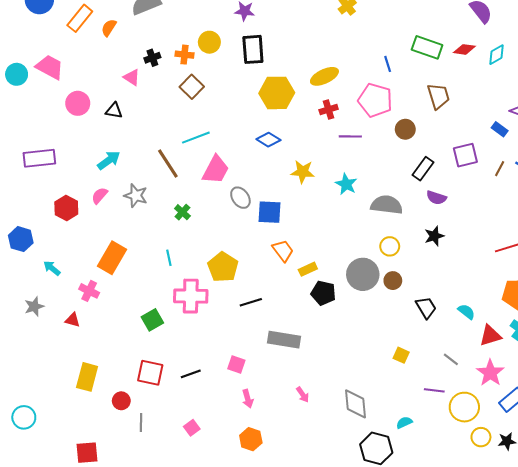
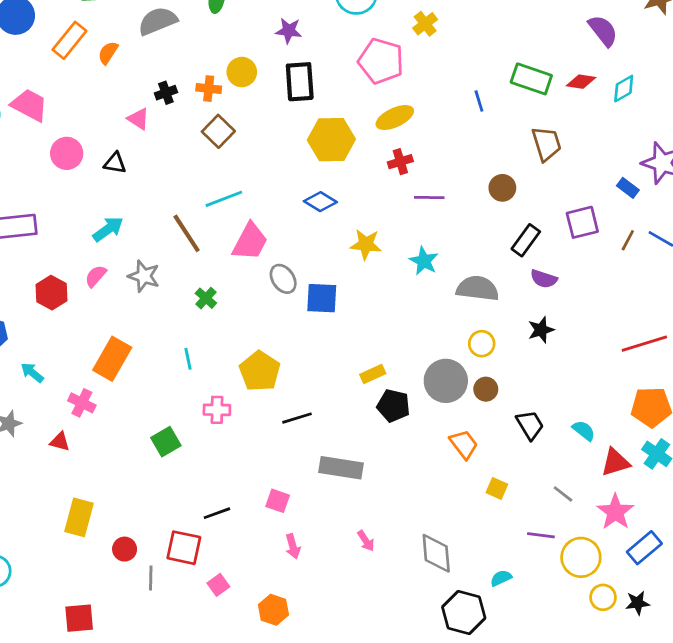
pink pentagon: (375, 100) -> (381, 61), moved
orange trapezoid: (283, 250) -> (464, 444), moved
pink cross: (191, 296) -> (217, 410), size x0.6
red square: (150, 373) -> (184, 548), moved
orange hexagon: (251, 439) -> (273, 610), moved

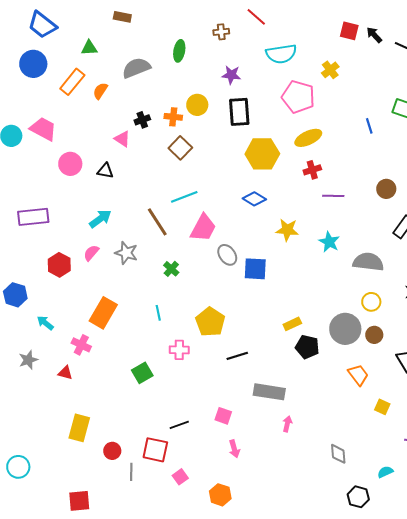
pink arrow: (366, 541) -> (287, 424), moved, turned -133
gray diamond: (436, 553) -> (338, 454), size x0.7
black hexagon: (464, 613) -> (358, 497), size x0.7

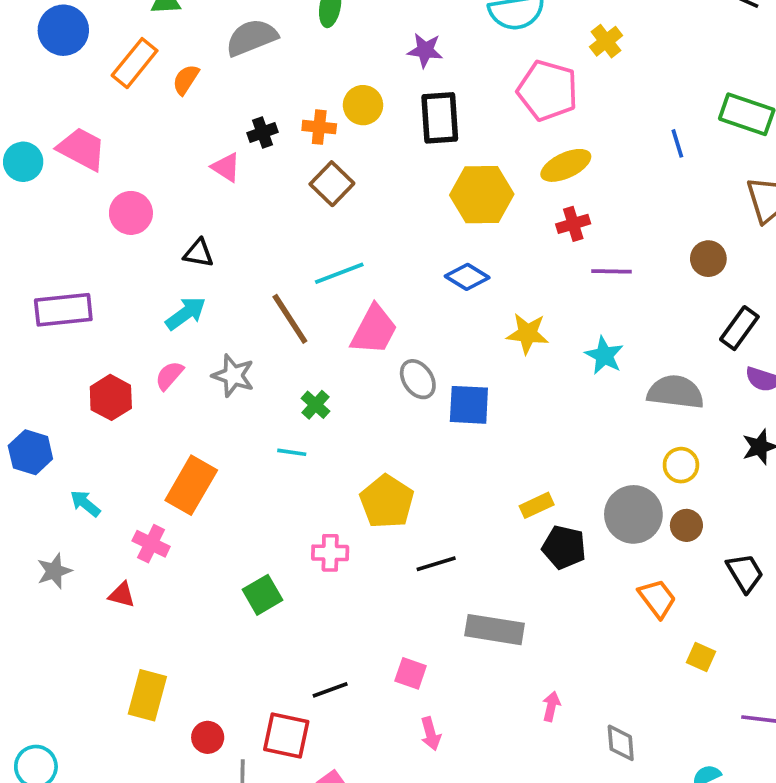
black triangle: (105, 171) -> (199, 253), moved
cyan line: (158, 313) -> (292, 452), moved, turned -70
pink arrow: (287, 424) -> (551, 706), moved

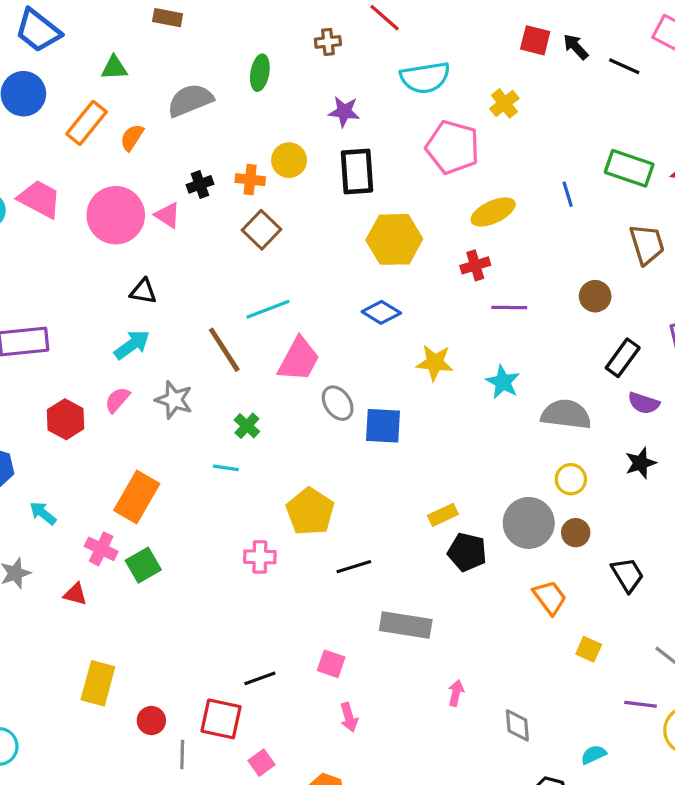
yellow ellipse: (566, 165) -> (493, 212), moved
pink circle: (131, 213) -> (116, 215), moved, size x1.5
green square: (263, 595) -> (143, 565), moved

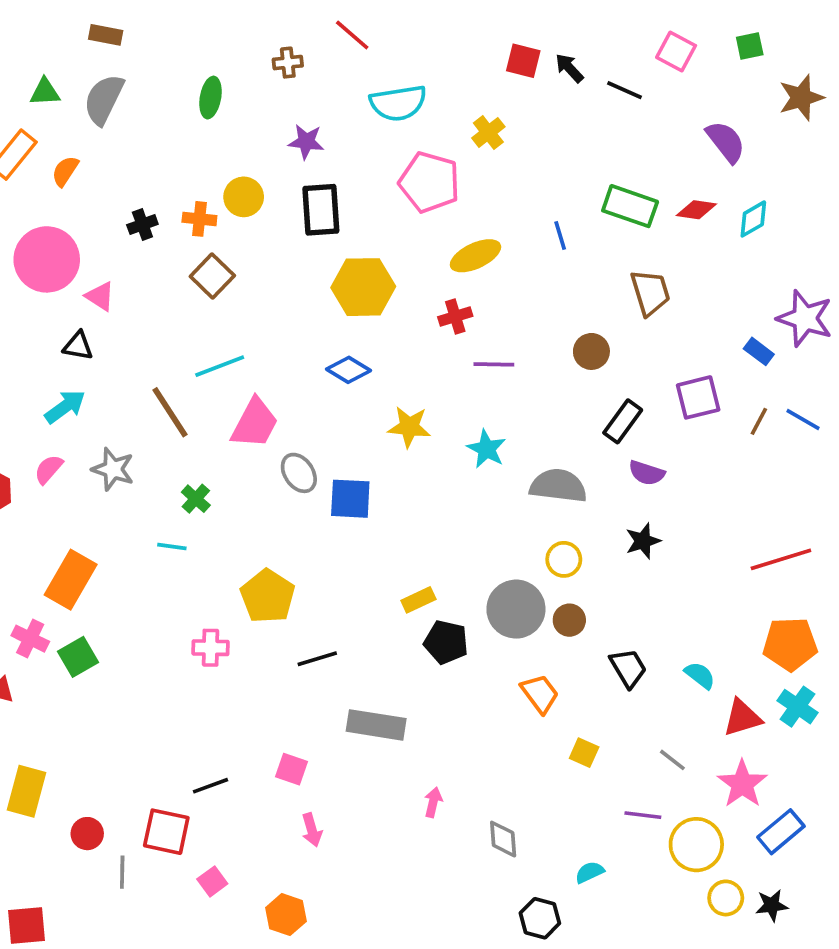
gray semicircle: (190, 100) -> (104, 99), moved, turned -42
pink triangle: (168, 215) -> (100, 296), moved

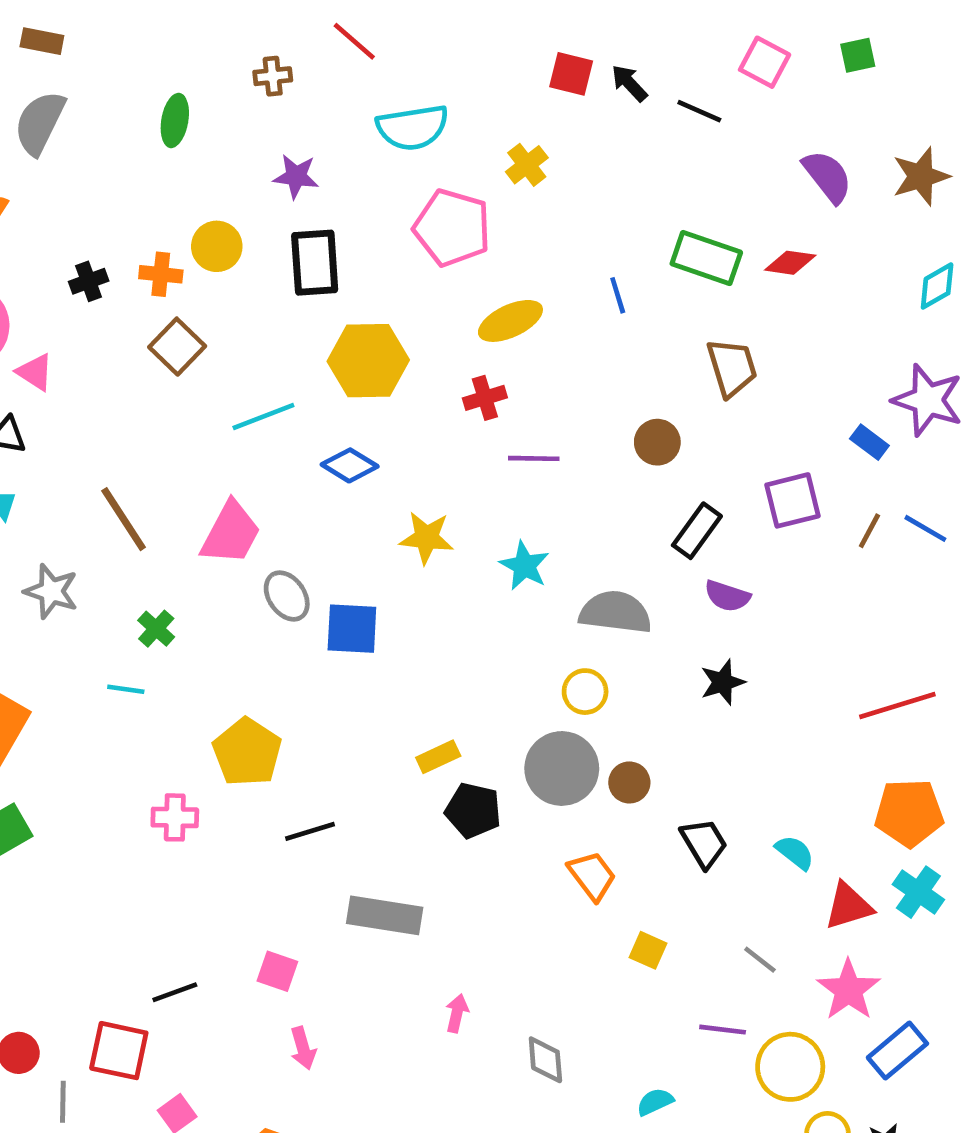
brown star: (801, 98) -> (921, 176), moved
cyan diamond: (753, 219) -> (937, 286), moved
cyan line: (220, 366) -> (263, 417), moved
yellow circle: (564, 559) -> (585, 692), moved

